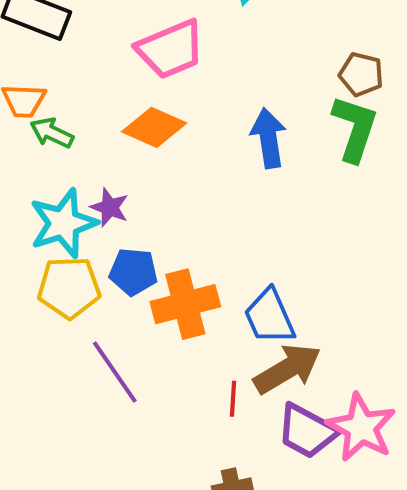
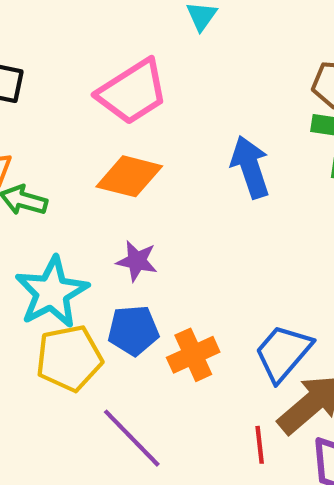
purple star: (110, 207) -> (137, 261), moved
orange cross: (185, 304) -> (193, 355), size x0.7
blue trapezoid: (270, 317) -> (283, 353), turned 74

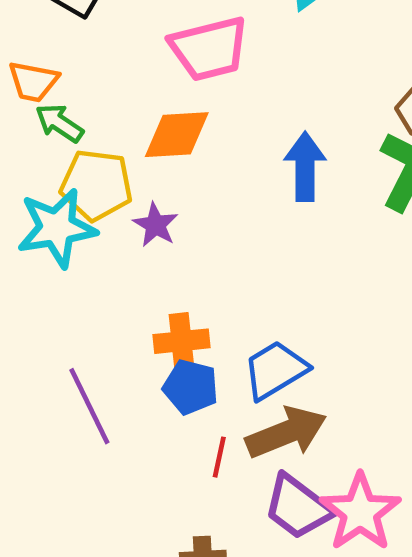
orange diamond: (129, 176) -> (177, 135), turned -36
blue pentagon: (133, 330) -> (191, 387), moved
yellow pentagon: (69, 358) -> (96, 185), moved

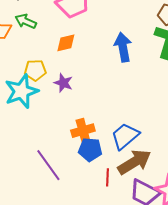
green arrow: (59, 123) -> (26, 21), moved
orange diamond: (177, 135) -> (66, 43), size x0.7
yellow pentagon: (96, 185) -> (35, 70), size x0.7

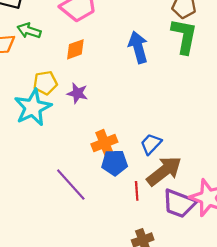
blue trapezoid: (125, 136) -> (151, 144), size x0.7

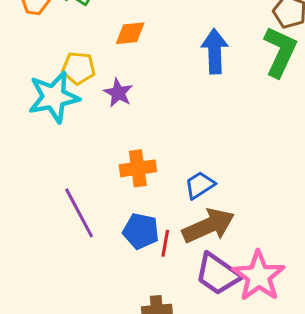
blue pentagon: (115, 163) -> (141, 231), moved

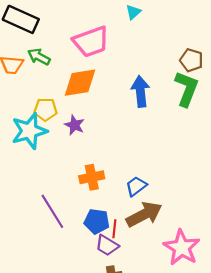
orange diamond: (130, 33) -> (80, 83), size x1.6
purple trapezoid: (218, 274) -> (107, 245), moved, size x0.7

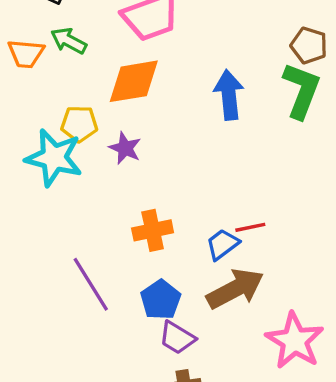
cyan star: (29, 131) -> (54, 158), turned 30
blue pentagon: (97, 221) -> (161, 300), turned 30
red line: (114, 229) -> (250, 227), moved, turned 72

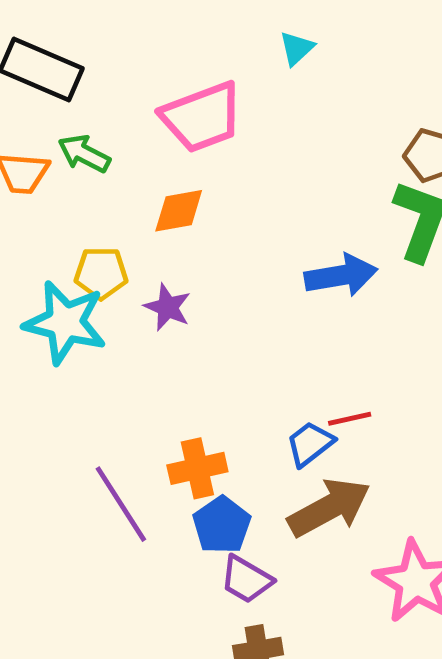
orange diamond: (134, 81) -> (179, 211), size x0.7
blue arrow: (229, 95) -> (341, 275), moved, turned 87
orange cross: (153, 230) -> (197, 468), moved

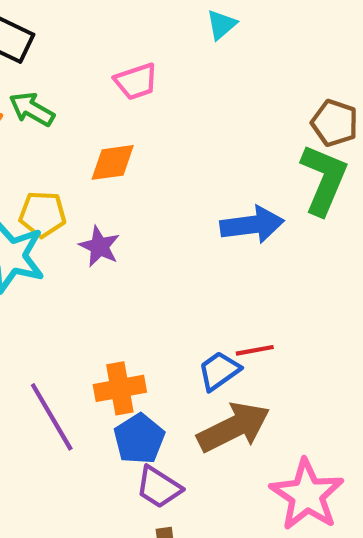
pink trapezoid: (202, 117) -> (136, 81), size x0.6

